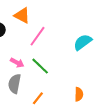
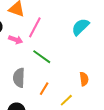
pink arrow: (17, 63) -> (16, 40), moved

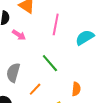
pink line: (35, 27) -> (56, 24), moved, turned -30
green line: (42, 57) -> (50, 63), moved

